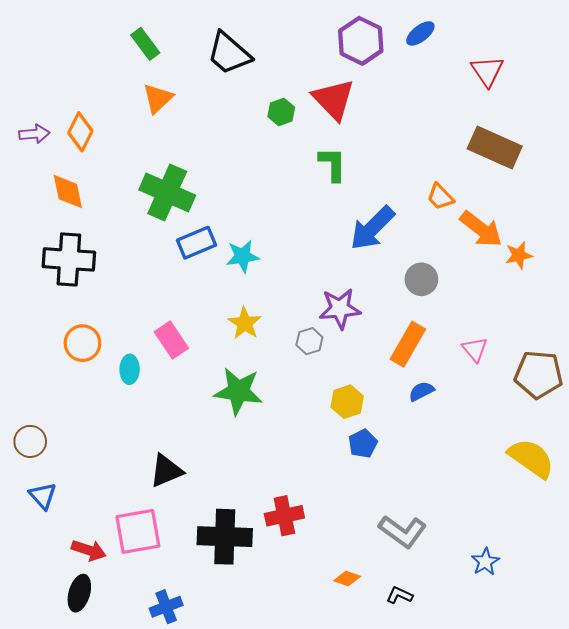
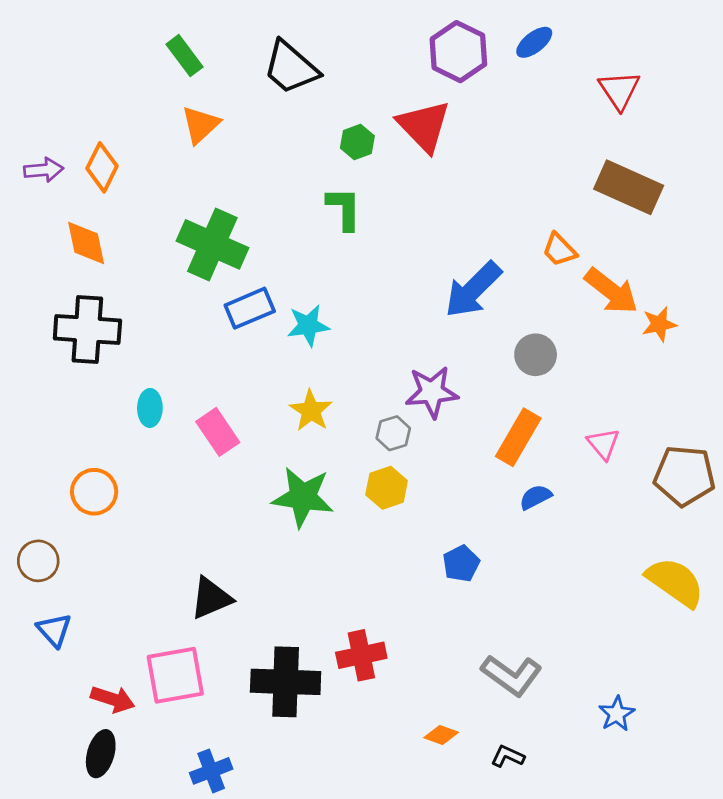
green L-shape: (333, 164) -> (344, 209), moved
orange circle: (82, 343) -> (94, 492), moved
cyan ellipse: (130, 369) -> (150, 408), moved
yellow hexagon: (347, 402) -> (387, 488), moved

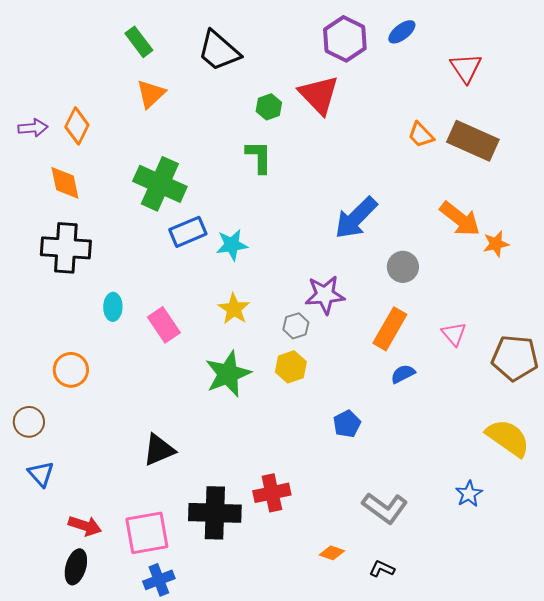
orange trapezoid: (559, 250) -> (421, 135), moved
green star: (303, 497) -> (228, 374), turned -30
pink square: (175, 675) -> (147, 533), moved
blue star: (617, 714) -> (469, 494), moved

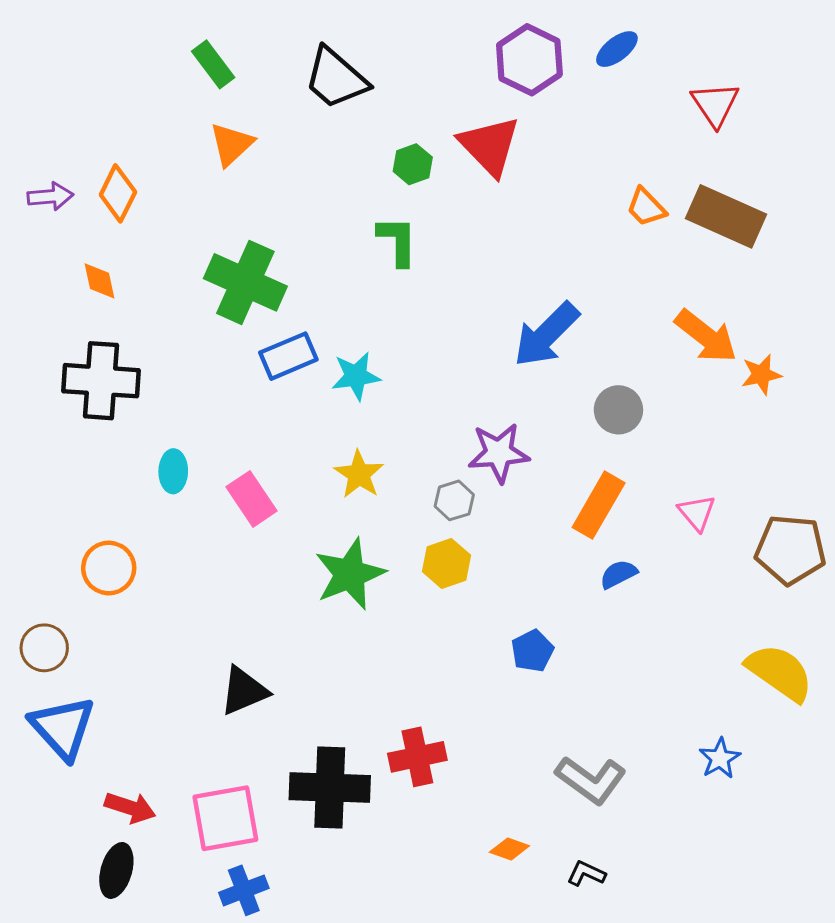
orange diamond: (65, 183) -> (100, 281), size x0.7
blue triangle: (41, 474) -> (63, 728), size x1.6

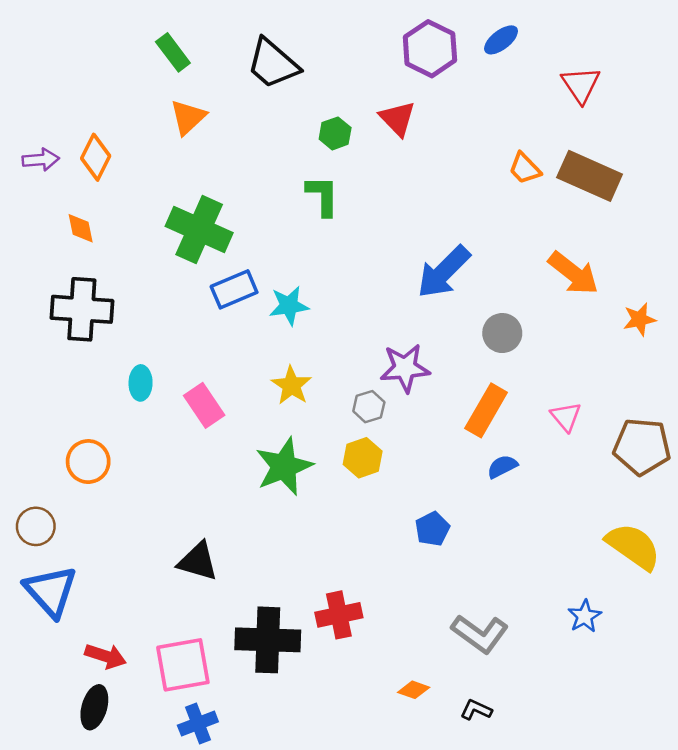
red triangle: (489, 146) -> (397, 118), size x0.7
orange star: (761, 375) -> (639, 319), moved
black triangle: (244, 691) -> (198, 561), turned 39

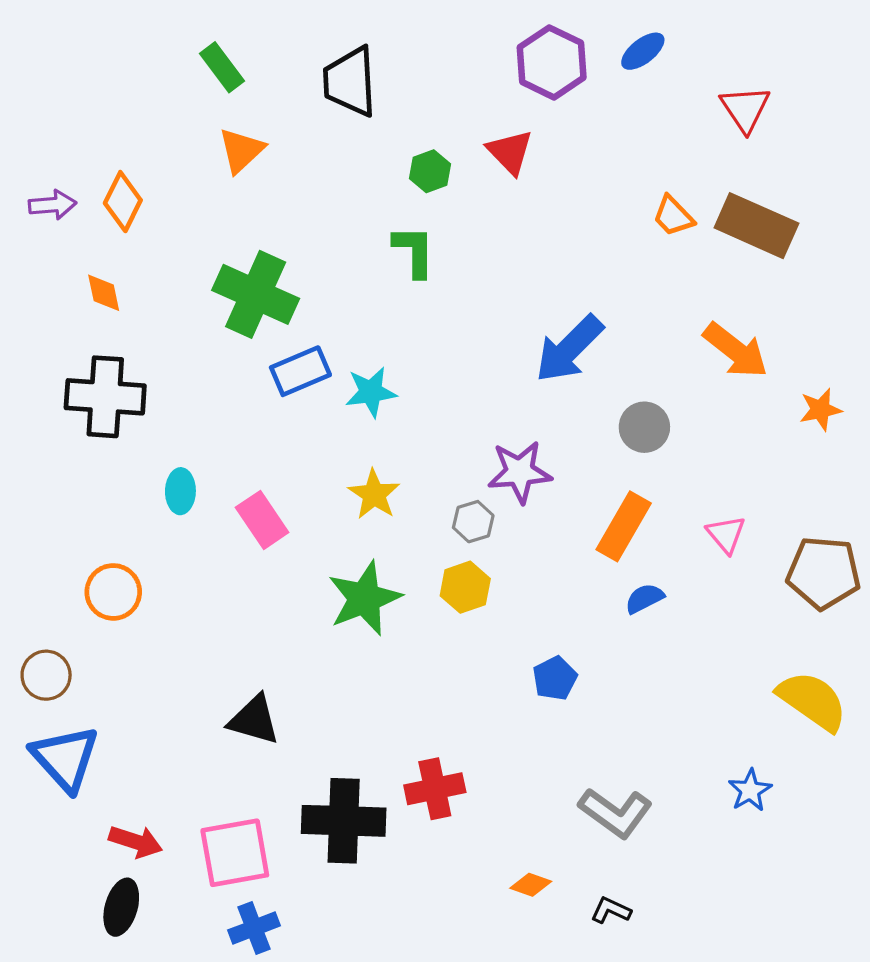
black trapezoid: (273, 64) -> (350, 82), turned 46

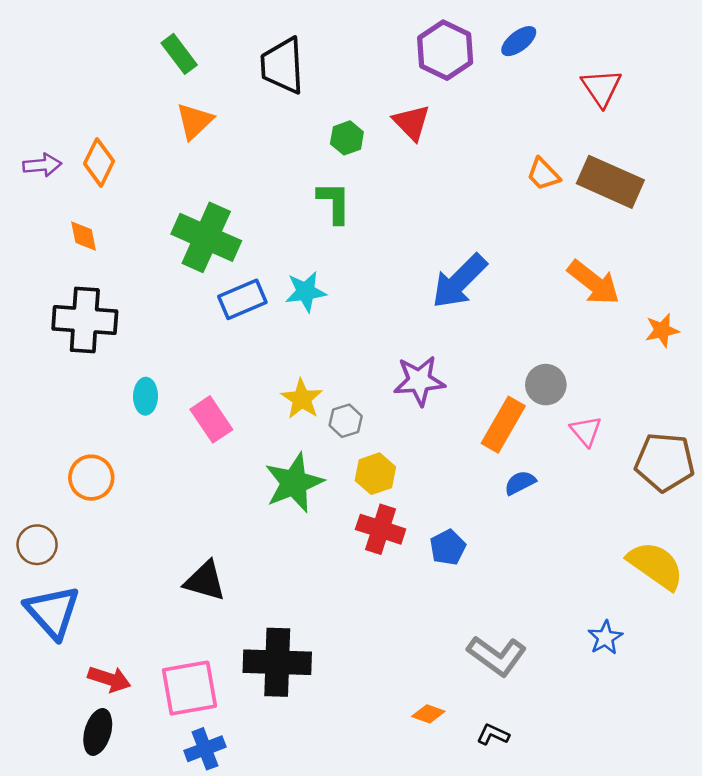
cyan star: (371, 392) -> (306, 292), moved
gray circle: (644, 427) -> (546, 385), moved
gray hexagon: (473, 522) -> (346, 421), moved
red cross: (435, 789) -> (381, 529), moved, turned 30

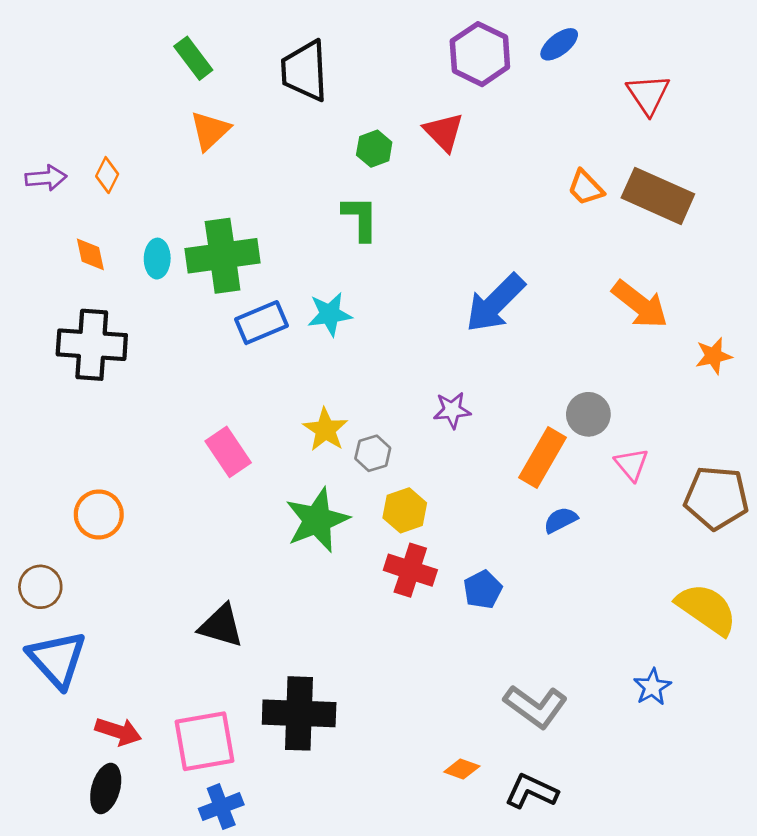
orange diamond: (99, 162) -> (107, 175), size x0.7
green cross: (206, 237) -> (223, 256), turned -32
purple star: (419, 381) -> (452, 410), size x0.7
cyan ellipse: (146, 396) -> (157, 259), moved
black L-shape: (493, 735) -> (531, 791), size x1.5

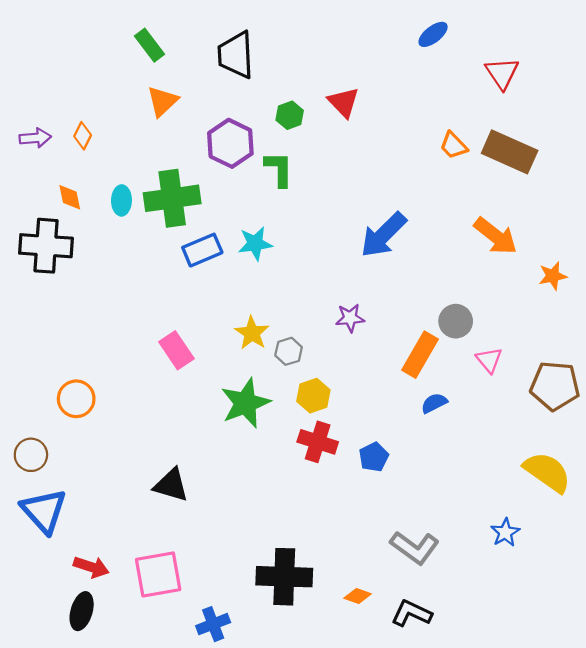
purple hexagon: (480, 54) -> (230, 143), moved
black cross: (92, 345) -> (46, 246), moved
black cross: (299, 713) -> (284, 577), moved
blue cross: (221, 807) -> (213, 624), moved

